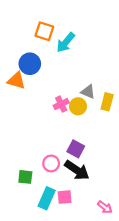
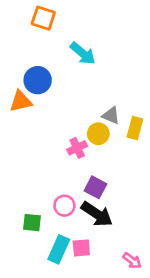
orange square: (44, 31) -> (43, 18), moved
cyan arrow: (66, 42) -> (83, 53), turned -90
orange triangle: (16, 81) -> (21, 101), turned -30
pink cross: (61, 104) -> (77, 148), moved

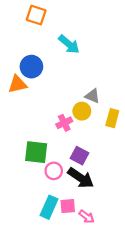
yellow rectangle: (135, 128) -> (112, 118), moved
green square: (32, 223) -> (36, 152), moved, size x1.5
pink arrow: (132, 261) -> (87, 217), moved

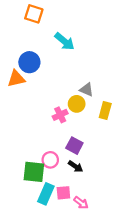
green square: (36, 152) -> (34, 172), moved
black arrow: (81, 178) -> (76, 166), size x0.6

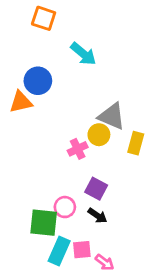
gray triangle: (86, 90) -> (112, 116), size x1.5

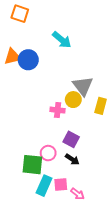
orange square: (44, 18) -> (20, 14), moved
orange triangle: (21, 102) -> (12, 57), moved
gray triangle: (112, 116) -> (83, 86), turned 30
pink cross: (78, 149) -> (58, 110), turned 32

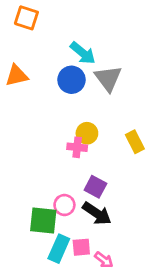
blue circle: (28, 60) -> (71, 80), moved
gray triangle: (83, 86) -> (108, 78), moved
yellow circle: (73, 100) -> (87, 133), moved
yellow rectangle: (101, 106) -> (135, 142), turned -42
black arrow: (72, 159) -> (97, 213), size x1.5

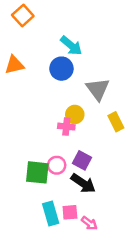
orange square: (26, 18) -> (23, 15), turned 30
gray triangle: (108, 78) -> (98, 89), moved
pink circle: (64, 205) -> (57, 165), moved
green square: (43, 220) -> (37, 172), moved
cyan rectangle: (59, 249) -> (51, 214), turned -40

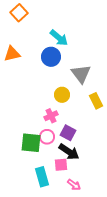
pink cross: (66, 127) -> (51, 116), moved, turned -32
pink square: (70, 212) -> (61, 165), moved

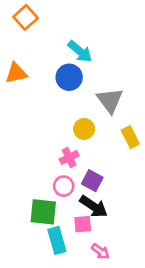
green square: (31, 143) -> (43, 212), moved

